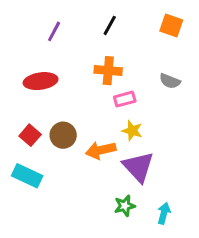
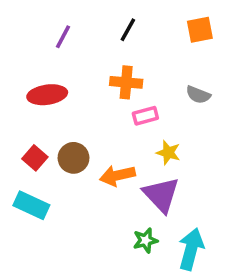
orange square: (171, 25) -> (200, 30), turned -30
yellow star: (132, 131) -> (168, 153), moved
cyan arrow: (164, 213) -> (191, 249), size x1.6

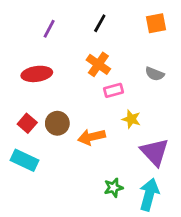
orange cross: (126, 82) -> (98, 64), turned 30
purple triangle: (161, 195) -> (155, 152), moved

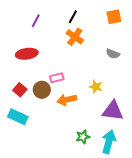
orange cross: (98, 64) -> (75, 37), moved
pink rectangle: (114, 90) -> (57, 78), moved
purple triangle: (155, 152) -> (113, 111), turned -40

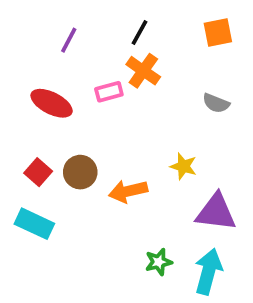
red ellipse: (27, 54) -> (52, 103), turned 35
pink rectangle: (57, 78) -> (109, 92), moved

